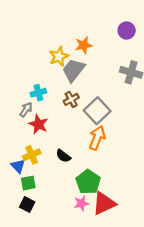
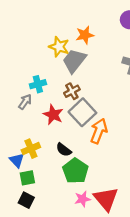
yellow star: (59, 56) -> (59, 47), turned -30
gray square: (97, 111) -> (82, 112), moved
red star: (38, 124) -> (53, 115), moved
green pentagon: (88, 182) -> (75, 171), moved
red triangle: (104, 203) -> (106, 199), turned -45

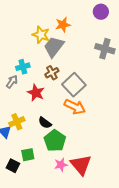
gray square: (82, 112) -> (74, 85), moved
orange arrow: (99, 131) -> (75, 107), turned 95
green square: (27, 178) -> (28, 155), moved

